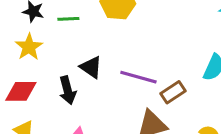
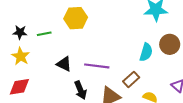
black arrow: (68, 90) -> (80, 90), moved
brown rectangle: (173, 92) -> (131, 79), moved

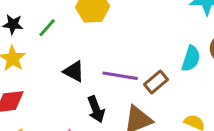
green line: (44, 34) -> (47, 28), turned -40
brown rectangle: (131, 79) -> (156, 82), moved

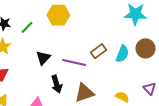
black triangle: (74, 71) -> (43, 58), turned 42
brown rectangle: (156, 82) -> (98, 51), moved

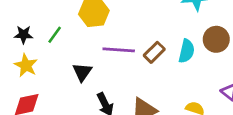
purple line: (74, 63) -> (119, 50), moved

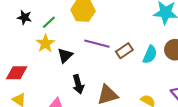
yellow star: (26, 65) -> (45, 43), moved

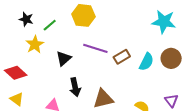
yellow star: (45, 43) -> (35, 44), moved
red diamond: (17, 73) -> (16, 73), turned 40

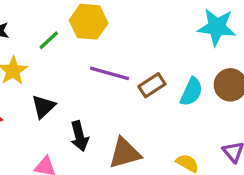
green line: (50, 25) -> (49, 40), moved
black triangle: (64, 58) -> (43, 107), moved

